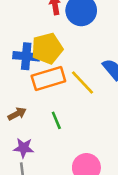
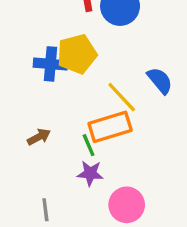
orange rectangle: (48, 79) -> (110, 127), moved
purple star: (24, 148) -> (90, 173), moved

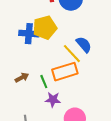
blue semicircle: (160, 81) -> (84, 45), moved
green line: (89, 145) -> (44, 82), moved

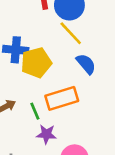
yellow pentagon: (45, 28) -> (36, 63), moved
yellow line: (72, 54) -> (71, 33), moved

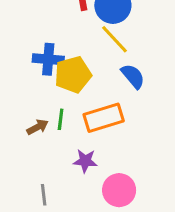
green line: (35, 111) -> (61, 119), moved, turned 30

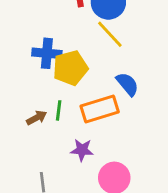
blue semicircle: (133, 76) -> (127, 84), moved

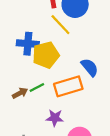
yellow line: (110, 34) -> (60, 25), moved
green line: (59, 110) -> (37, 87), turned 56

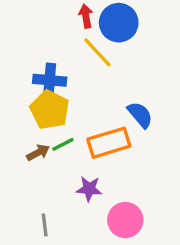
yellow pentagon: (46, 55) -> (50, 110), moved, turned -30

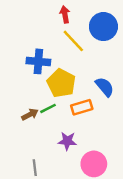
blue circle: (119, 23) -> (103, 27), moved
yellow pentagon: (50, 110) -> (61, 83), moved
orange rectangle: (109, 143) -> (82, 107), size x0.7

